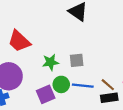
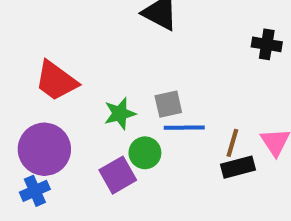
brown line: (108, 85) -> (232, 143), turned 72
blue line: (83, 86) -> (184, 128), moved

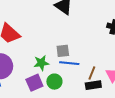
green star: (120, 114) -> (41, 63), moved
green circle: (145, 153) -> (54, 82), moved

